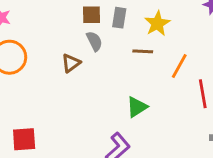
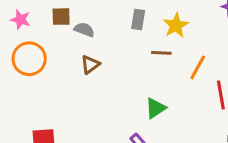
brown square: (91, 15) -> (61, 17), moved
gray semicircle: (94, 41) -> (84, 30), moved, turned -42

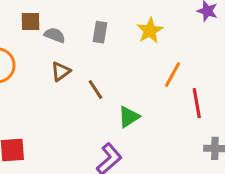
gray rectangle: (138, 19) -> (100, 32), moved
brown line: (161, 53) -> (95, 90), moved, turned 54

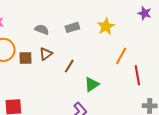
brown square: (31, 22) -> (26, 58), moved
gray rectangle: (100, 32) -> (72, 27), turned 64
brown line: (95, 90) -> (69, 66), turned 64

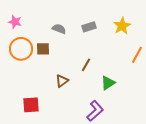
brown triangle: (46, 54) -> (62, 81), moved
brown square: (26, 58) -> (43, 49), moved

